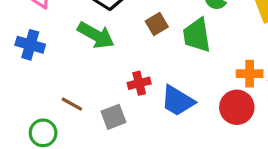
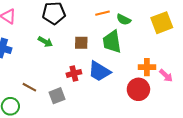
brown square: (157, 24) -> (81, 43), moved, turned 32
green arrow: (96, 35) -> (45, 42), size x0.6
blue trapezoid: (178, 101) -> (99, 71), moved

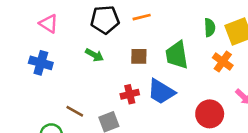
orange line: (102, 13) -> (142, 17), moved
green semicircle: (124, 19) -> (210, 27), moved, turned -120
orange cross: (147, 67) -> (223, 62), moved, turned 35

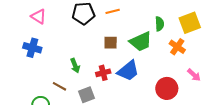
green semicircle: (210, 27) -> (160, 24), moved
green arrow: (94, 55) -> (75, 66), moved, turned 40
green trapezoid: (177, 55) -> (141, 42), turned -105
blue trapezoid: (161, 92) -> (128, 71), turned -70

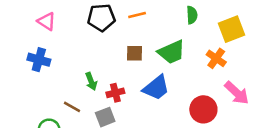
green semicircle: (160, 24) -> (192, 15), moved
red cross: (103, 73) -> (115, 93), moved
pink arrow: (194, 75) -> (237, 93), size x1.5

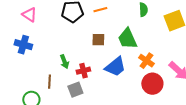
green trapezoid: (172, 52) -> (127, 39), turned 90
orange cross: (216, 58) -> (146, 61), moved
brown line: (72, 107) -> (49, 82), turned 64

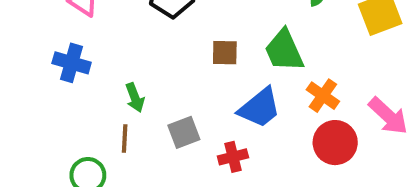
green arrow: (64, 62) -> (135, 98), moved
red cross: (83, 71) -> (233, 157), moved
gray square: (75, 90) -> (184, 132), moved

